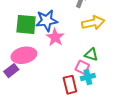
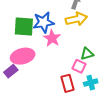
yellow arrow: (93, 23) -> (76, 19), moved
green triangle: (91, 55) -> (87, 54), turned -32
cyan cross: (88, 77) -> (91, 83), moved

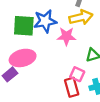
pink star: (52, 38) -> (66, 36), moved, turned -30
pink square: (79, 66) -> (77, 74), moved

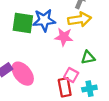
pink ellipse: (23, 58) -> (23, 74), moved, turned 60

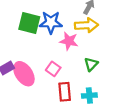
green triangle: (88, 57) -> (91, 64), turned -40
pink square: (71, 75) -> (53, 69), moved

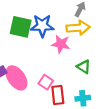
green triangle: (91, 64) -> (84, 67), turned -40
pink square: (53, 69) -> (46, 82), moved

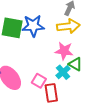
pink star: (61, 44) -> (64, 51), moved
cyan cross: (83, 98) -> (63, 72), moved, turned -32

